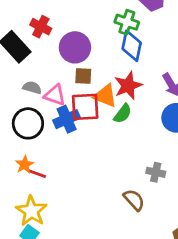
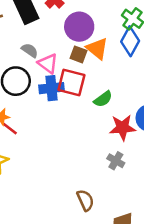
red star: (128, 86) -> (122, 128), moved
orange triangle: (105, 96) -> (97, 49), moved
brown semicircle: (134, 200) -> (85, 200), moved

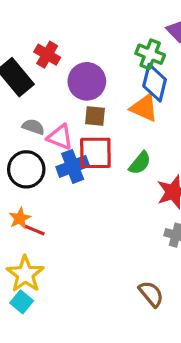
orange triangle: (97, 49) -> (144, 108), moved

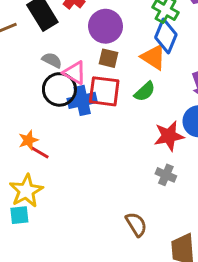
green semicircle: (140, 163) -> (145, 92), moved
black circle: (26, 169) -> (59, 89), moved
cyan square: (22, 302) -> (19, 215), turned 36

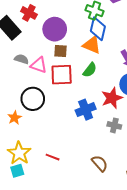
black circle: (59, 89) -> (33, 99), moved
blue cross: (82, 100) -> (86, 110), moved
red line: (39, 152) -> (53, 157), moved

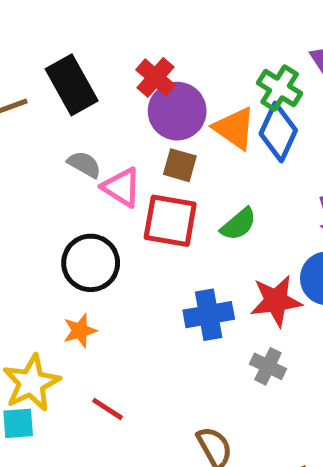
red cross: (29, 13) -> (156, 77), moved
orange triangle: (92, 45) -> (234, 128), moved
orange star: (15, 118) -> (80, 331), moved

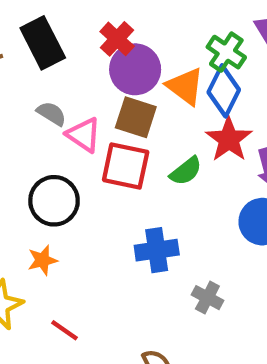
brown square: (180, 165) -> (136, 117), size x1.4
red star: (276, 301) -> (229, 139), moved, turned -30

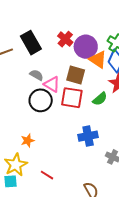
purple circle: (135, 69) -> (86, 47), moved
black circle: (54, 201) -> (41, 100), moved
orange star: (42, 260) -> (28, 141), moved

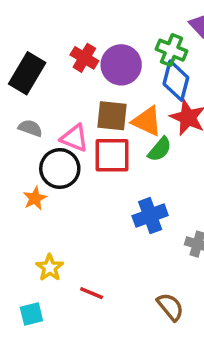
black rectangle: (31, 43) -> (27, 73), turned 70
orange triangle: (98, 60) -> (147, 121), moved
gray semicircle: (36, 75) -> (30, 128), moved
orange star: (28, 141) -> (35, 198), moved
yellow star: (16, 165) -> (50, 268), moved, size x0.7

